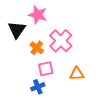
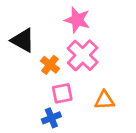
pink star: (38, 15) -> (77, 20), moved
black triangle: (17, 30) -> (23, 40), turned -36

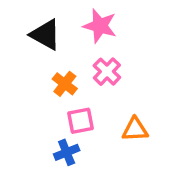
black triangle: (23, 40) -> (45, 35), moved
pink cross: (83, 55) -> (107, 72), size x0.7

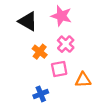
pink square: (81, 121) -> (59, 69), moved

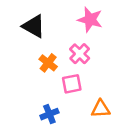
pink star: (61, 16) -> (90, 20), moved
orange triangle: (83, 80) -> (101, 109), moved

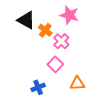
orange cross: (48, 63) -> (45, 30), moved
pink square: (72, 84) -> (55, 64), turned -35

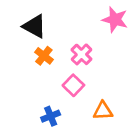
pink star: (69, 15) -> (115, 20), moved
orange cross: (45, 30) -> (44, 56), moved

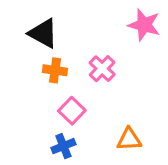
orange cross: (44, 56) -> (55, 70), turned -30
pink square: (73, 85) -> (72, 111), moved

